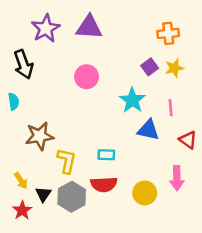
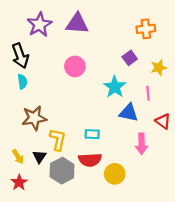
yellow star: (174, 68) -> (159, 68), moved
cyan semicircle: (14, 101) -> (22, 81), moved
pink arrow: (177, 178) -> (142, 144), moved
yellow circle: (145, 193) -> (115, 174), moved
black triangle: (43, 194) -> (39, 157), moved

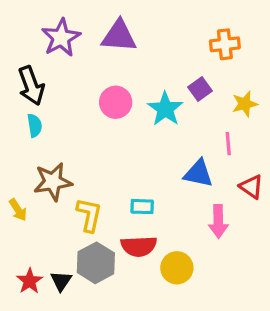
cyan star: (115, 87) -> (165, 109), moved
yellow arrow: (18, 157) -> (18, 210), moved
black triangle: (39, 157) -> (61, 281), moved

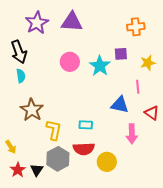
purple square: (200, 89) -> (121, 54), turned 32
brown star: (53, 182) -> (32, 110), turned -30
yellow arrow: (18, 210) -> (11, 147), moved

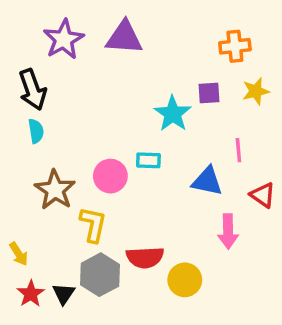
pink circle: (70, 62) -> (110, 176), moved
yellow star: (148, 63) -> (256, 91), moved
cyan rectangle: (86, 125) -> (148, 160), moved

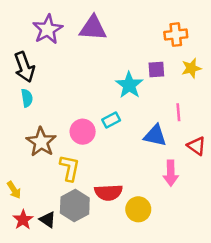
cyan rectangle: (148, 160) -> (111, 120), turned -30
black triangle: (64, 294) -> (48, 220), turned -30

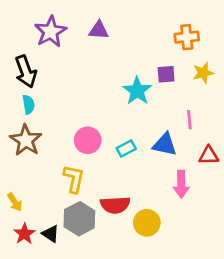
purple triangle: (93, 28) -> (99, 30), size x0.7
cyan rectangle: (111, 120) -> (126, 149), moved
brown star: (41, 142) -> (26, 140), moved
red triangle: (197, 146) -> (209, 155), turned -36

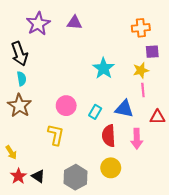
yellow star: (203, 73) -> (141, 70), moved
purple square: (166, 74) -> (152, 52), moved
cyan rectangle: (126, 149) -> (95, 112), turned -32
red semicircle: (115, 205) -> (109, 136), moved, turned 90
gray hexagon: (79, 219) -> (75, 177), moved

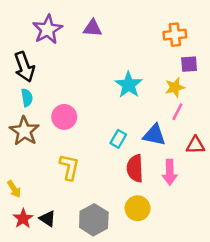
pink line: (143, 90) -> (177, 112), turned 32
pink circle: (66, 106) -> (64, 117), moved

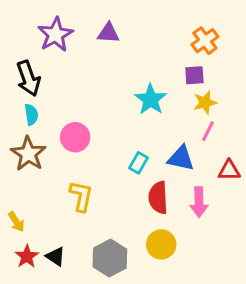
orange cross: (175, 35) -> (205, 41), turned -30
purple square: (189, 64) -> (194, 75), moved

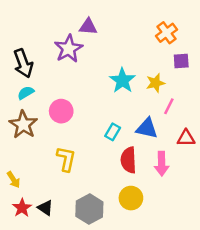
purple star: (56, 35) -> (69, 49), moved
purple square: (194, 75) -> (181, 61), moved
yellow star: (205, 102) -> (155, 83), moved
cyan semicircle: (31, 115) -> (26, 93), turned -112

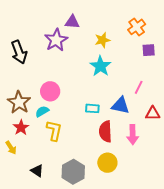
yellow star: (155, 83) -> (102, 40), moved
cyan semicircle: (26, 93) -> (42, 111), moved
cyan rectangle: (113, 132) -> (92, 108), turned 64
red star: (22, 208) -> (21, 128), moved

